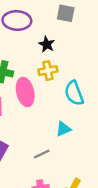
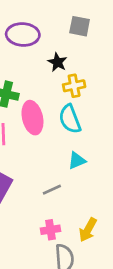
yellow cross: (48, 71) -> (74, 86), moved
cyan semicircle: (74, 93) -> (70, 119), moved

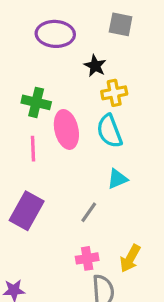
gray line: (52, 190) -> (89, 212), turned -30

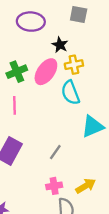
green cross: (36, 102) -> (17, 72), turned -36
pink ellipse: (66, 129) -> (46, 72), moved, turned 48
cyan triangle: (117, 179) -> (93, 126), moved, size x1.5
yellow arrow: (130, 258) -> (86, 186), turned -150

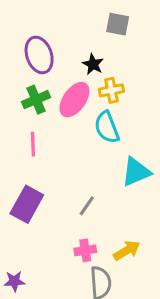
purple ellipse: (31, 22) -> (39, 55), moved, turned 68

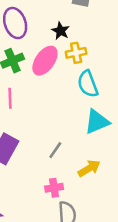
cyan semicircle: (107, 127) -> (88, 84), moved
yellow arrow: (127, 250) -> (89, 168), moved

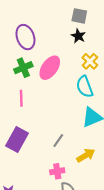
black star: (61, 31) -> (78, 36), moved
yellow cross: (76, 53) -> (90, 61), moved, turned -35

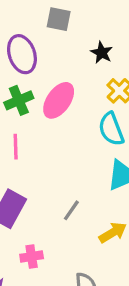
gray square: (79, 16) -> (59, 19), moved
pink cross: (57, 171) -> (32, 256), moved

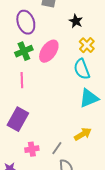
gray line: (71, 210) -> (57, 148), moved

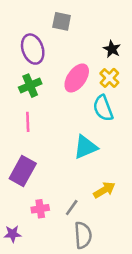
black star: (76, 21) -> (112, 49), moved
pink ellipse: (49, 51) -> (77, 78), moved
cyan triangle: (89, 98) -> (86, 147), moved

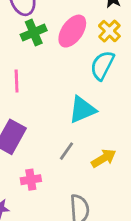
green cross: (30, 86) -> (34, 32), moved
cyan semicircle: (103, 108) -> (102, 65), turned 48
gray line: (72, 207) -> (67, 151), moved

